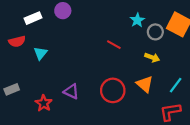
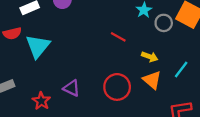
cyan triangle: (40, 53) -> (38, 46), size x1.6
yellow arrow: (152, 57) -> (150, 57), moved
cyan line: (176, 85) -> (181, 69), moved

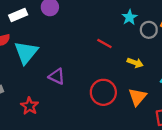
orange triangle: (152, 80) -> (137, 97), moved, turned 30
purple triangle: (72, 88) -> (57, 76), moved

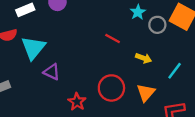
purple triangle: (57, 76) -> (52, 72), moved
red star: (29, 106) -> (77, 102), moved

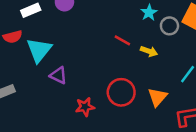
yellow arrow: (144, 58) -> (149, 51), moved
red star: (77, 102) -> (85, 107), turned 30

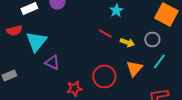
cyan star: (149, 13) -> (116, 10), moved
gray circle: (169, 26) -> (152, 39), moved
orange triangle: (157, 97) -> (134, 68), moved

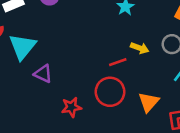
red line: (105, 33) -> (118, 62), moved, turned -48
orange triangle: (134, 68) -> (149, 102), moved

